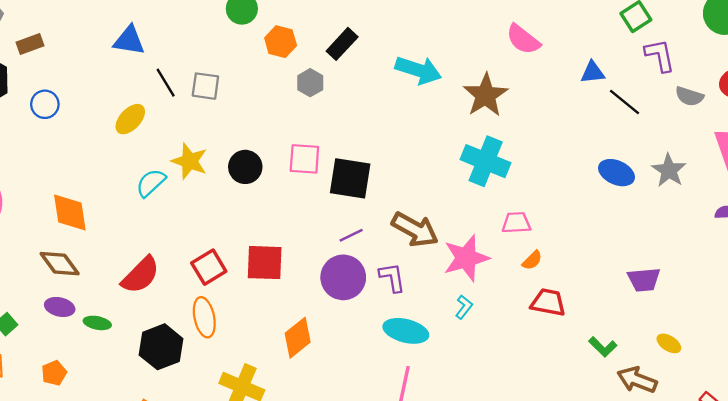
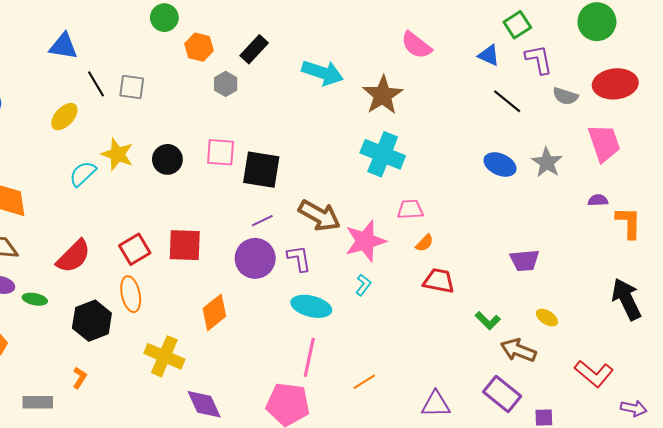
blue triangle: (593, 72) -> (489, 55), moved, turned 30

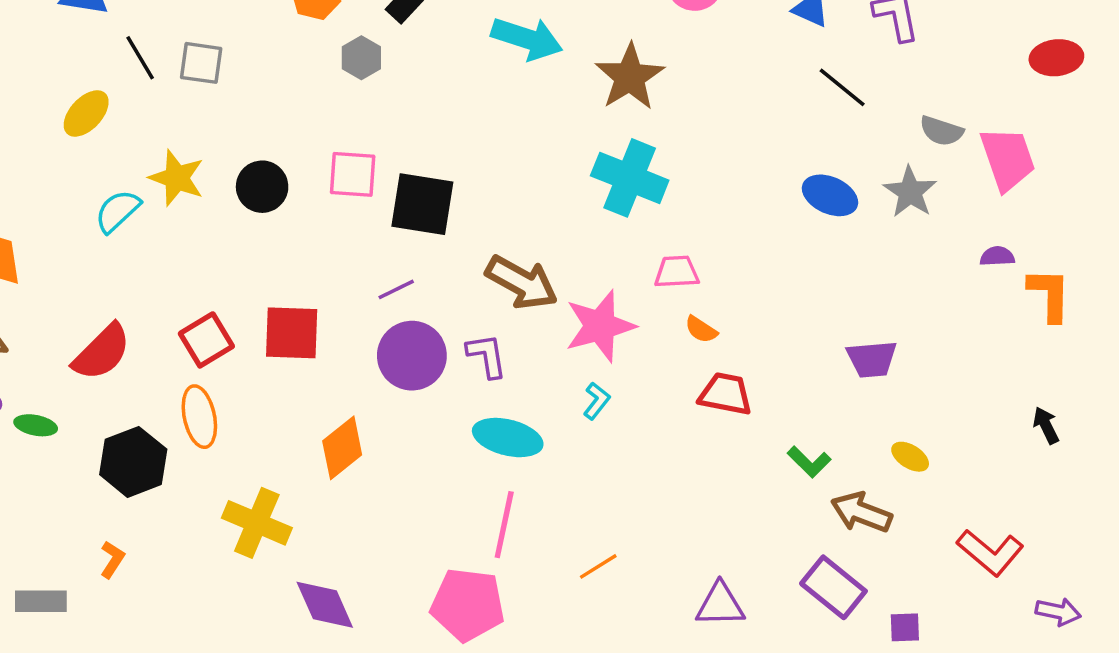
red ellipse: (615, 84) -> (1056, 58), moved, size x0.7
gray semicircle: (565, 96) -> (941, 131), moved
purple line: (262, 221) -> (396, 289), moved
orange semicircle: (425, 243) -> (701, 329), turned 78
black arrow: (627, 299) -> (1046, 425), size x0.5

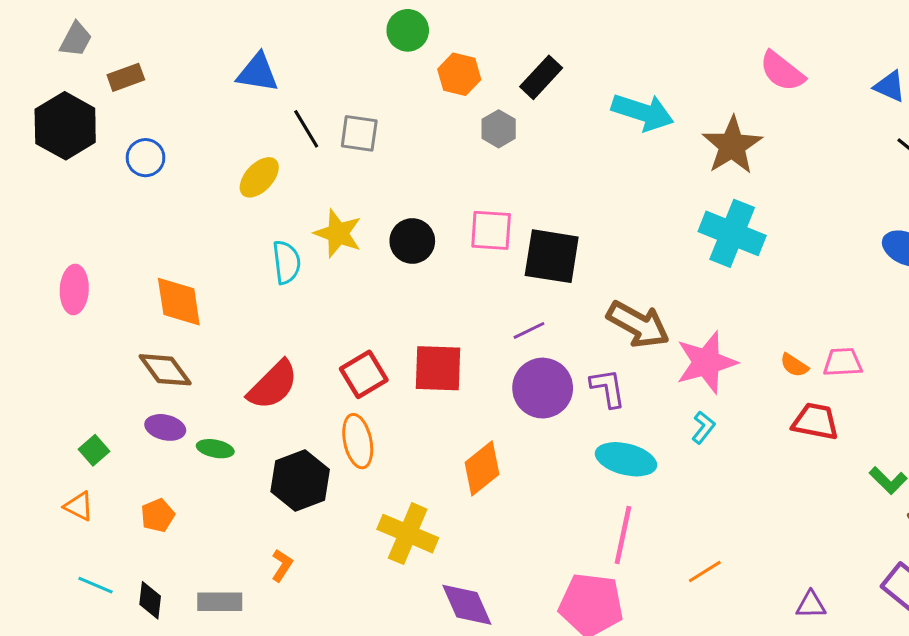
cyan semicircle: (118, 211) -> (286, 262), turned 126
pink trapezoid: (677, 272) -> (843, 362), moved
purple triangle: (720, 605) -> (811, 605), size x0.7

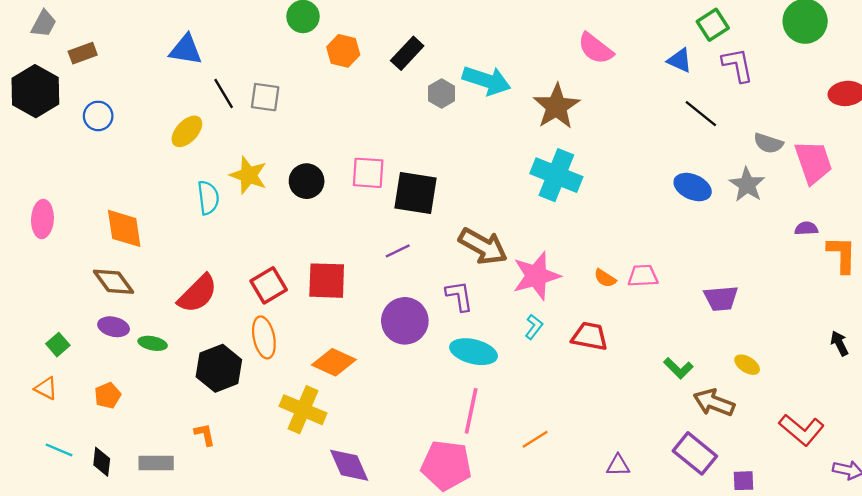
gray hexagon: (499, 129) -> (442, 93), moved
purple circle: (543, 388) -> (405, 321), moved
red trapezoid: (815, 421) -> (590, 336), moved
orange diamond: (482, 468) -> (334, 362), moved, turned 63
orange L-shape: (282, 565) -> (205, 435), turned -45

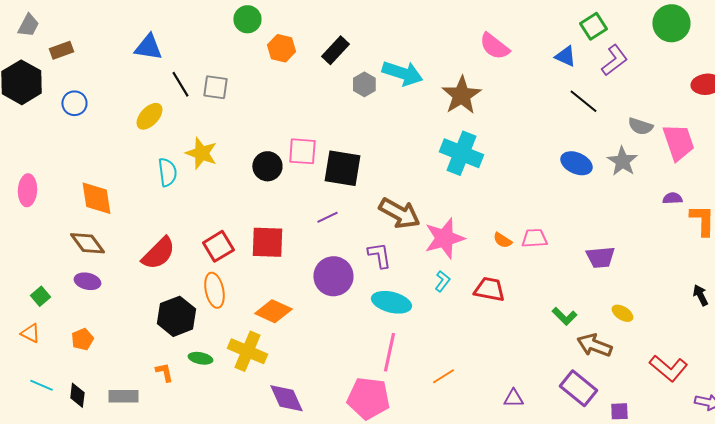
purple L-shape: (738, 65) -> (614, 60), turned 64
black circle: (307, 181) -> (267, 166), moved
green ellipse: (153, 343) -> (200, 358), moved

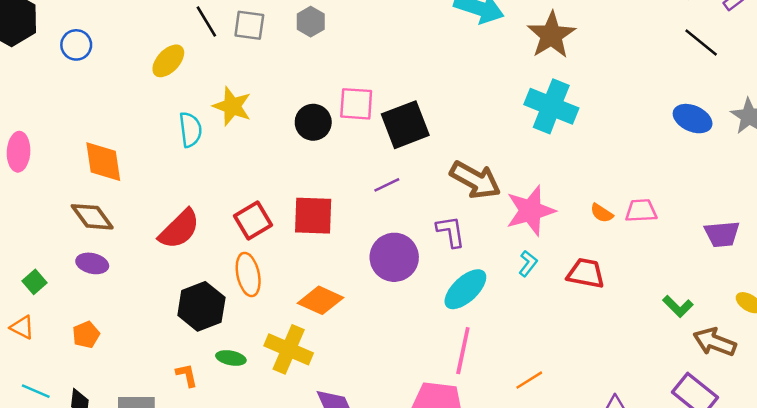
gray hexagon: (364, 84) -> (311, 22), moved
black square: (342, 168) -> (405, 125), turned -30
cyan ellipse: (391, 302) -> (465, 289), turned -57

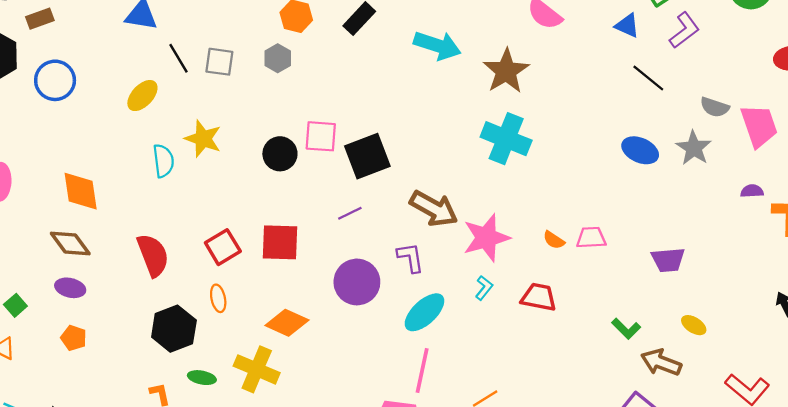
blue circle: (76, 45) -> (55, 80), size x1.4
red semicircle: (179, 229) -> (153, 255), turned -66
orange ellipse: (248, 274) -> (218, 298), size x0.7
orange pentagon: (86, 335) -> (74, 338), moved, turned -30

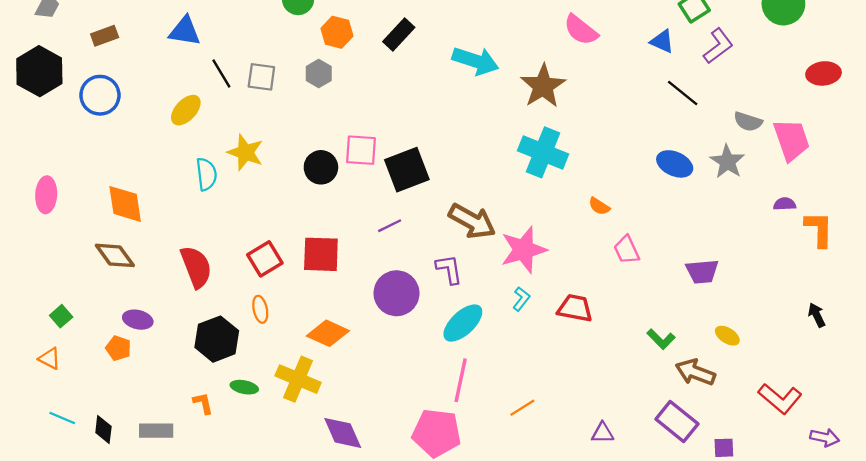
brown rectangle: (40, 19) -> (105, 36), moved
pink trapezoid: (591, 238) -> (627, 250), turned -112
orange semicircle: (554, 240) -> (599, 206), moved
purple ellipse: (70, 288) -> (138, 320), moved

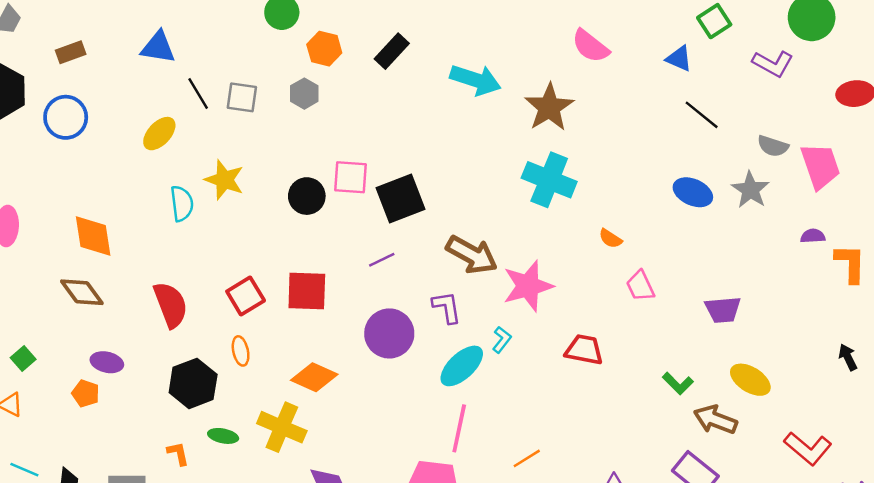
purple L-shape: (718, 46) -> (773, 64), moved, turned 66
cyan L-shape: (521, 299) -> (502, 340), moved
yellow ellipse: (727, 336) -> (750, 380), size x1.5

